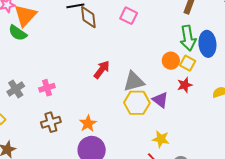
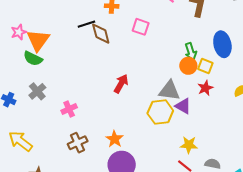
green arrow: (188, 38) -> (191, 52), moved, size x0.7
gray triangle: (134, 81) -> (169, 91), moved, turned 30
gray cross: (16, 89) -> (37, 91), moved

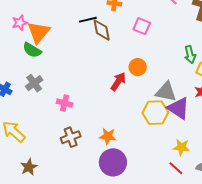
orange circle: (188, 66) -> (138, 67), moved
purple triangle: (183, 106) -> (178, 108), size x1.4
pink cross: (69, 109) -> (65, 103), turned 35
orange star: (114, 139) -> (108, 136), turned -30

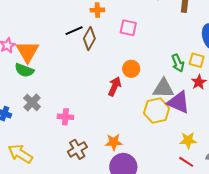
brown diamond: (102, 30) -> (89, 39), turned 50
green arrow: (190, 55) -> (178, 63), moved

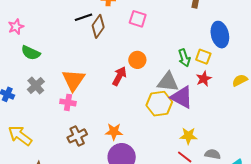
orange triangle: (28, 52) -> (74, 80), moved

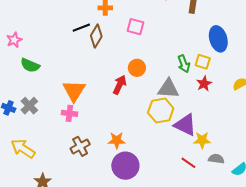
gray cross: (36, 86) -> (29, 106), moved
purple triangle: (182, 97) -> (185, 125), moved
yellow star: (188, 136) -> (202, 140), moved

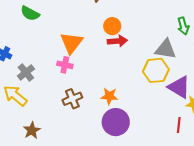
orange circle: (137, 68) -> (112, 26), moved
red arrow: (120, 85) -> (117, 41), turned 54
gray cross: (29, 106) -> (26, 72), moved
red line: (188, 163) -> (179, 125), turned 56

